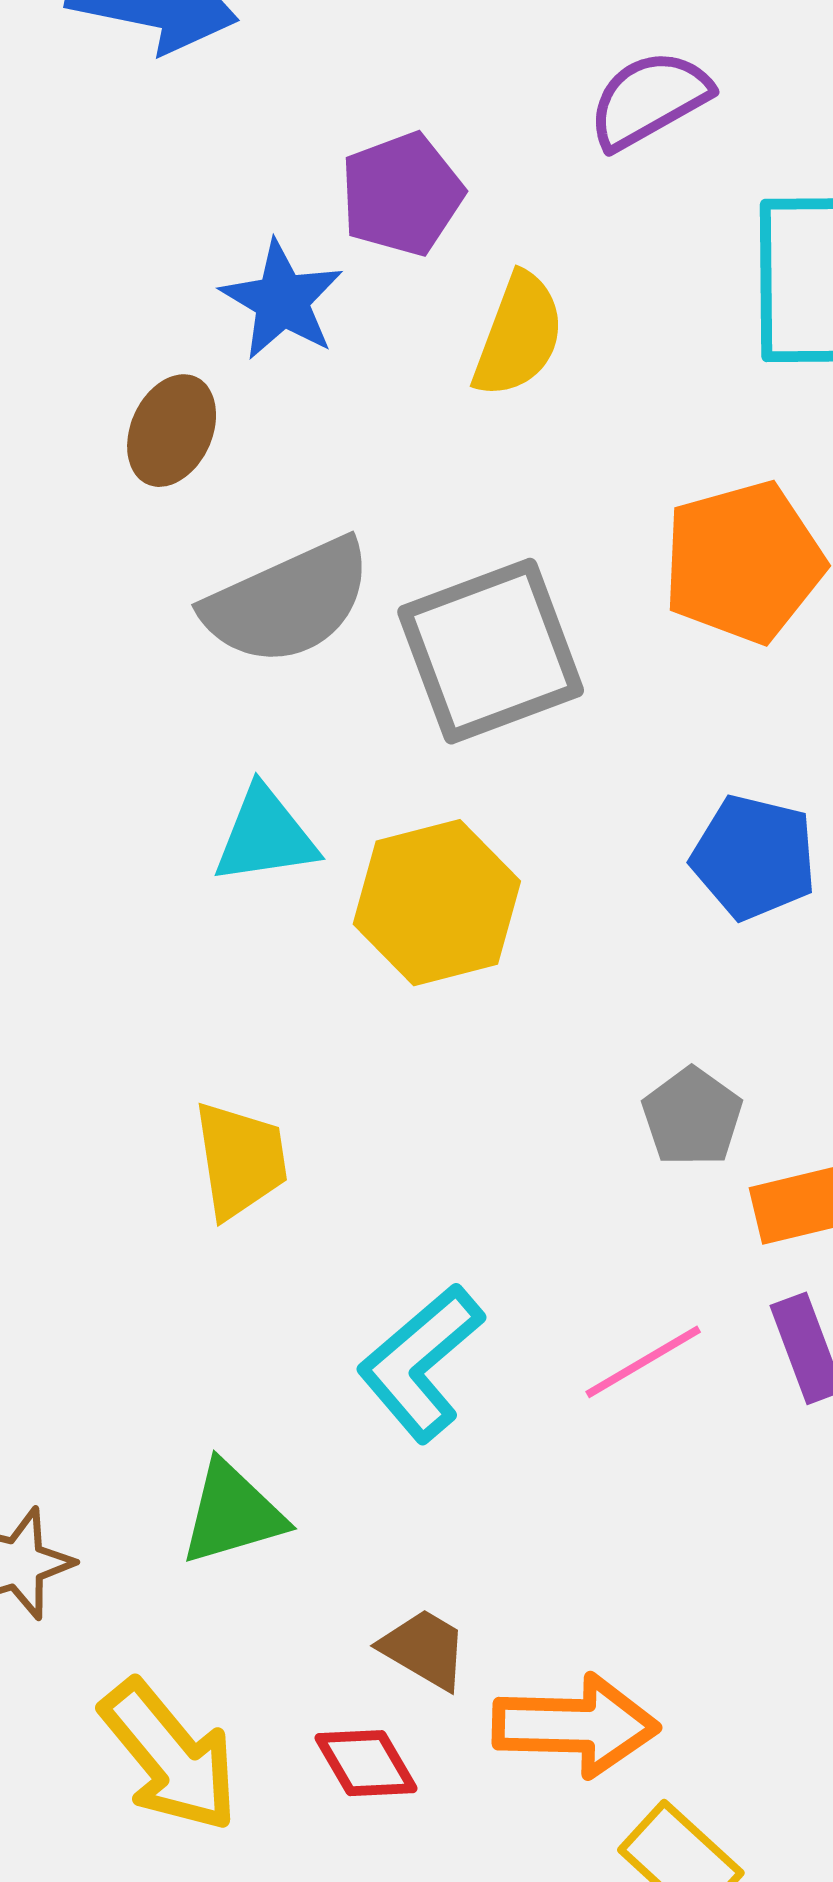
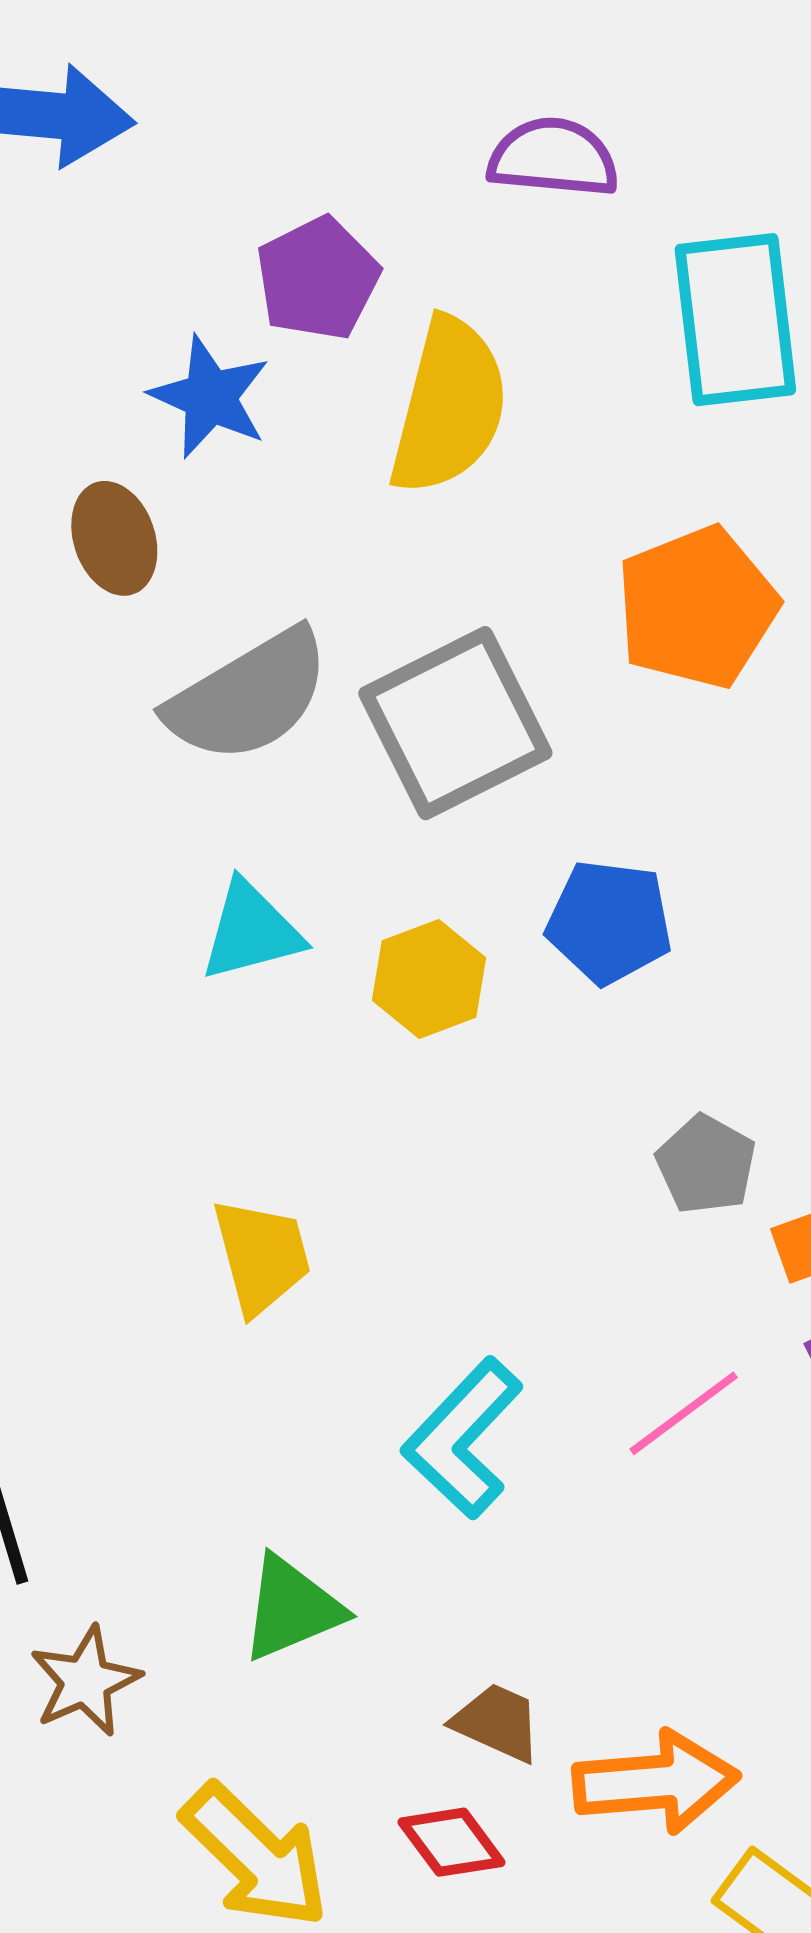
purple semicircle: (649, 99) -> (553, 158), turned 41
yellow semicircle: (519, 335) -> (449, 406), size x1.4
brown ellipse: (172, 431) -> (114, 538), turned -37
blue pentagon: (754, 857) -> (609, 922), moved
yellow hexagon: (437, 903) -> (429, 979), size x0.7

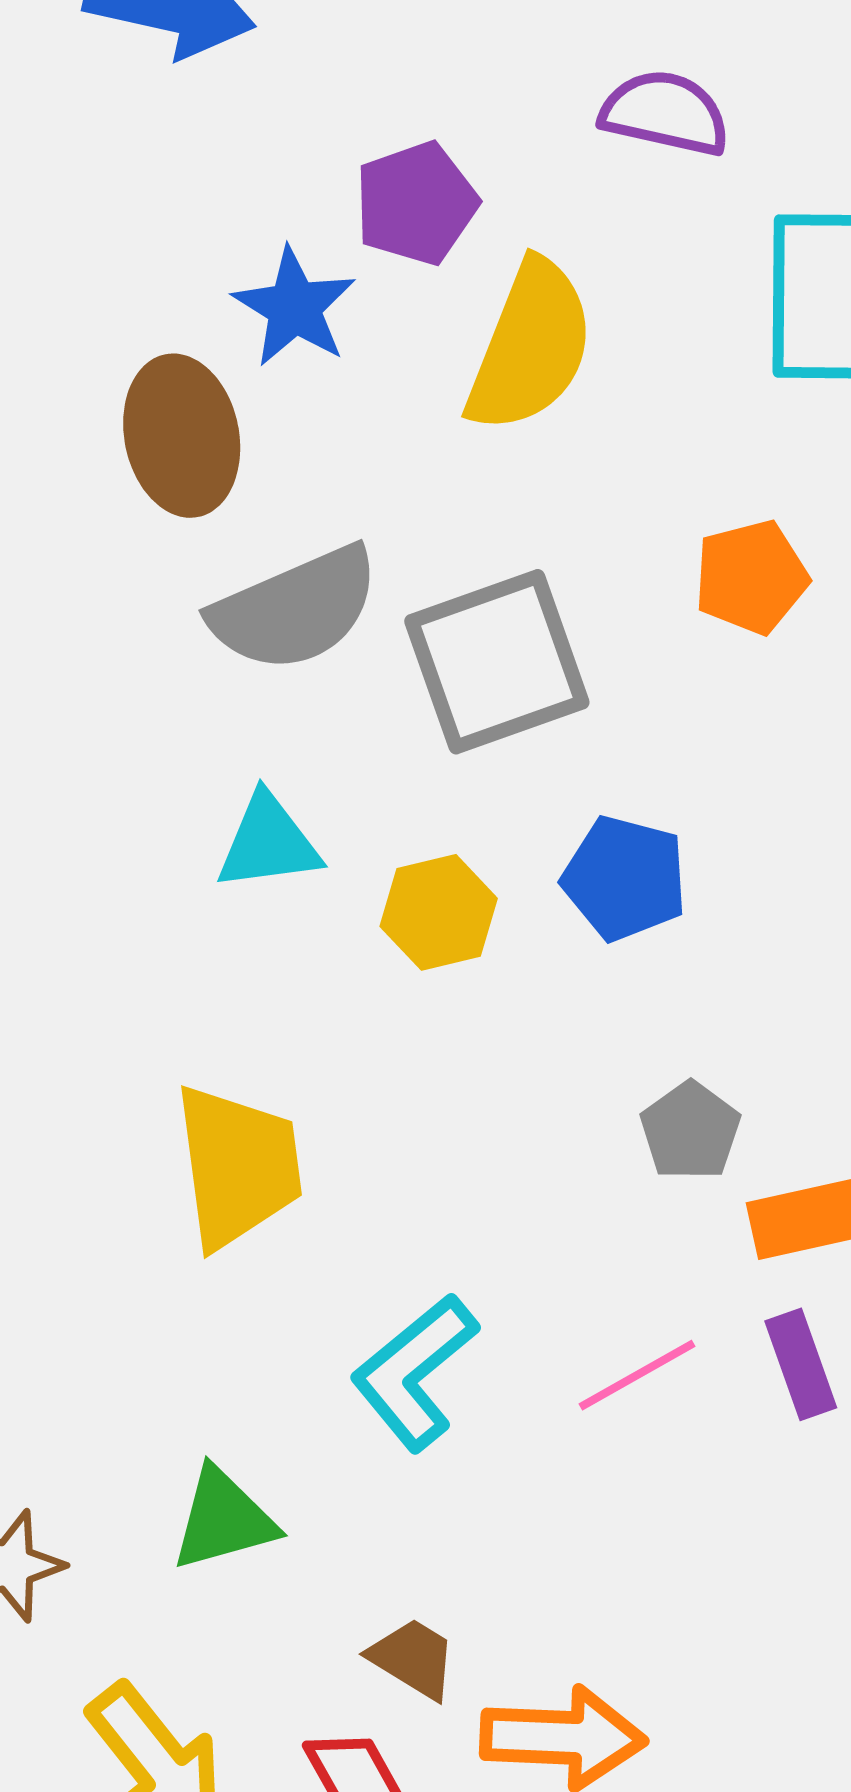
brown ellipse: (114, 538) -> (182, 436), size x1.4
orange pentagon: (697, 607) -> (751, 577), size x0.7
yellow trapezoid: (262, 1256) -> (238, 1166), size x1.4

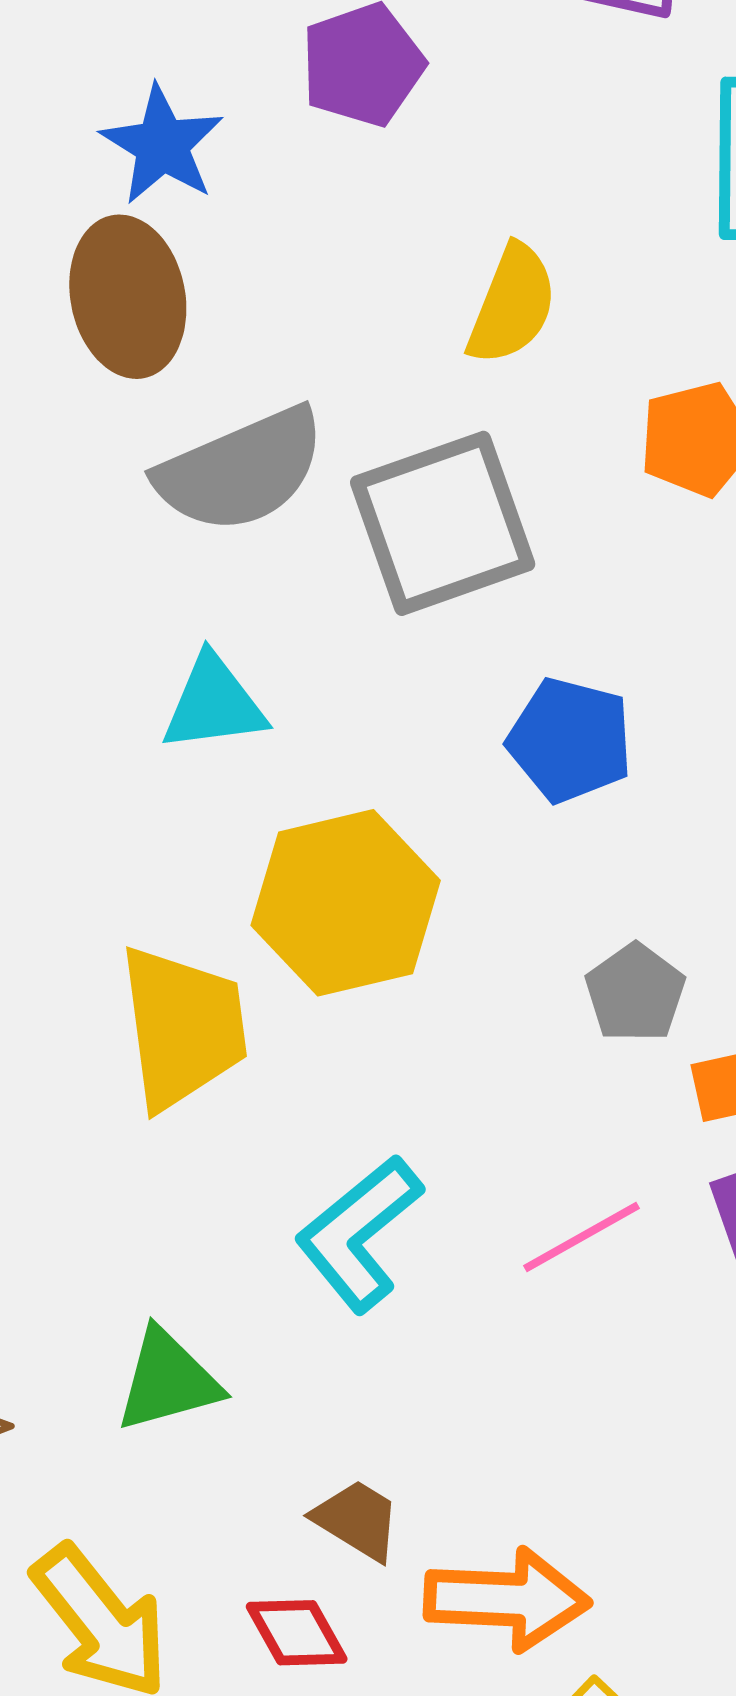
blue star: (294, 307) -> (162, 145), moved
yellow semicircle: (530, 346) -> (512, 305), moved, size x0.7
yellow hexagon: (439, 912) -> (346, 903), moved, size x1.6

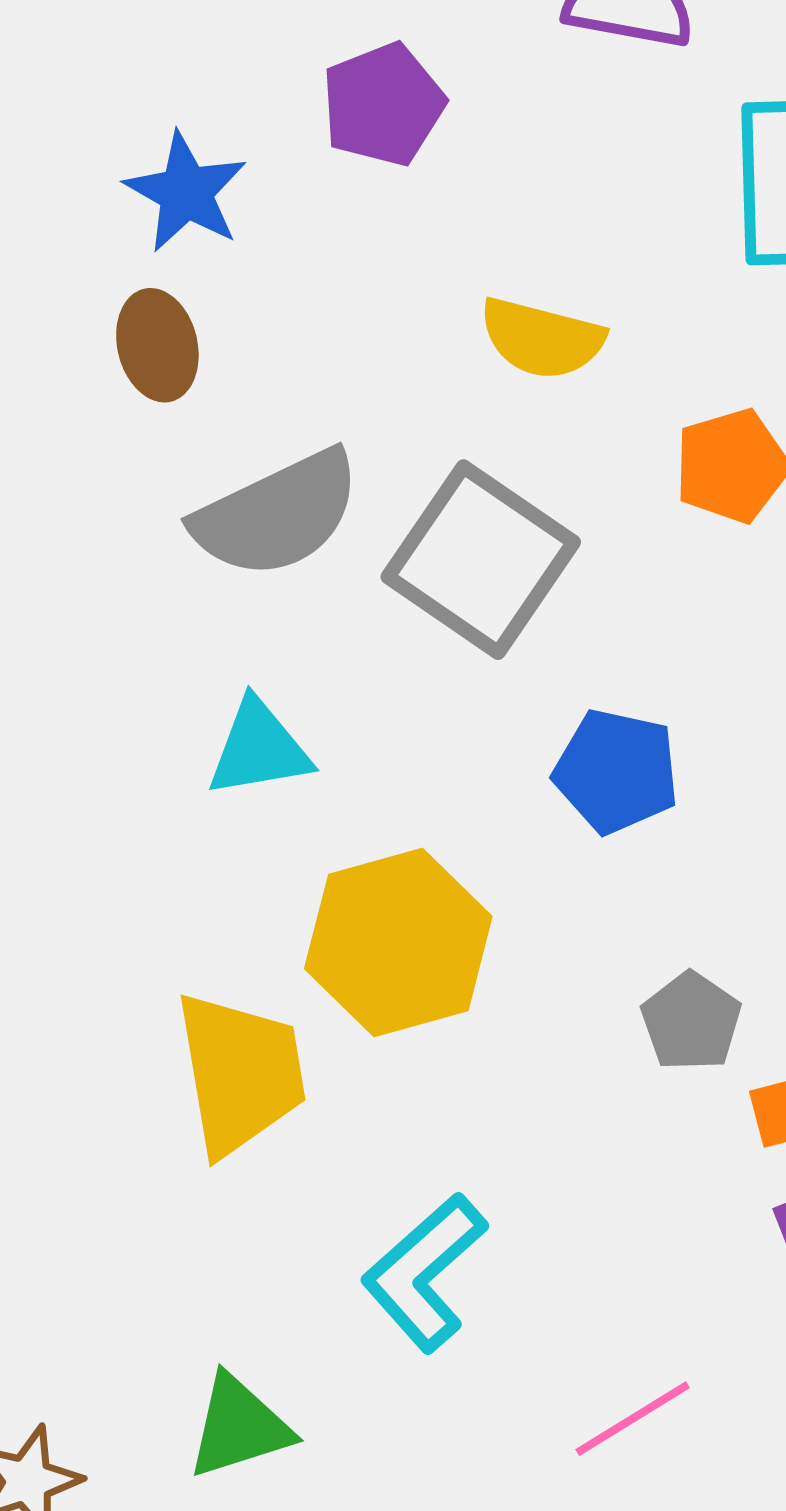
brown ellipse: (128, 297) -> (157, 345), size x0.7
yellow semicircle: (512, 305) -> (542, 338), turned 85
gray square: (443, 523) -> (481, 560), turned -34
pink line: (581, 1237) -> (633, 1419), moved

